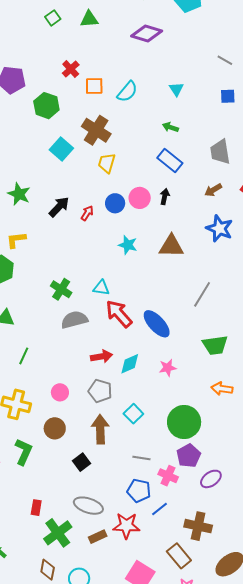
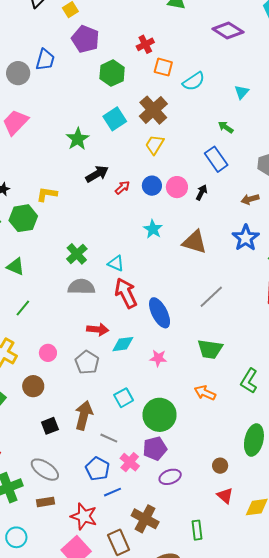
green star: (19, 194) -> (78, 139), moved
cyan square: (133, 414) -> (124, 398), moved
brown arrow: (100, 429) -> (84, 415), moved
red star: (126, 526) -> (84, 516), moved

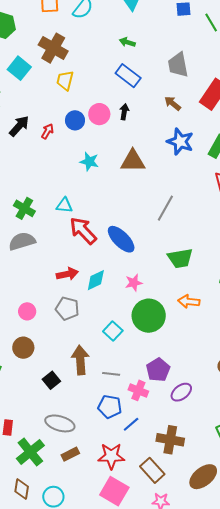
brown arrow: (250, 199) -> (173, 103), turned 72
gray semicircle: (81, 287) -> (22, 241), moved
green circle: (160, 415) -> (149, 316), moved

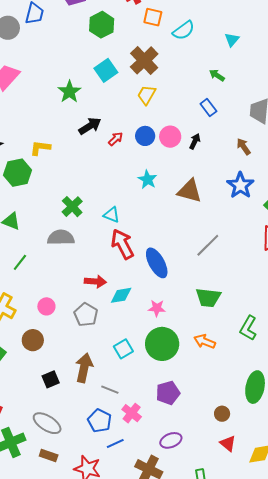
blue rectangle: (128, 76) -> (208, 108), size x0.7
purple pentagon: (158, 370) -> (168, 393), moved
purple ellipse: (181, 392) -> (171, 440), moved
brown rectangle: (70, 454) -> (49, 455), turned 30

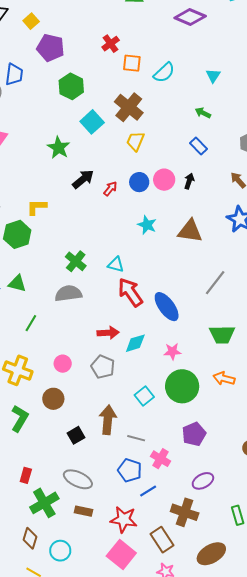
green hexagon: (102, 25) -> (71, 86), moved

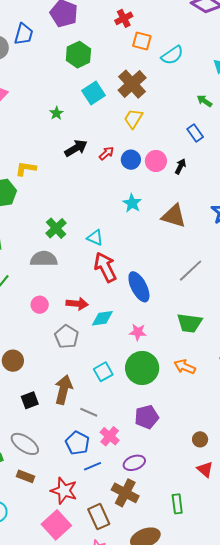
green star: (59, 148) -> (56, 113), size x0.6
red arrow: (110, 189) -> (107, 153), moved
pink circle: (63, 364) -> (40, 305), moved
purple ellipse: (203, 481) -> (134, 463), moved

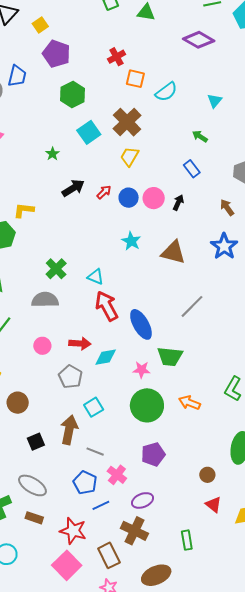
green trapezoid: (190, 323) -> (170, 356), moved
cyan square: (103, 372) -> (94, 407), moved

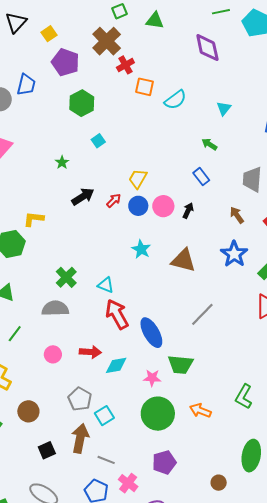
purple diamond: (199, 40) -> (207, 48), turned 48
brown cross: (127, 122) -> (107, 41), moved
cyan square: (89, 132) -> (98, 141), size x0.6
yellow trapezoid: (130, 156) -> (138, 179), moved
gray pentagon: (70, 377) -> (80, 399), moved

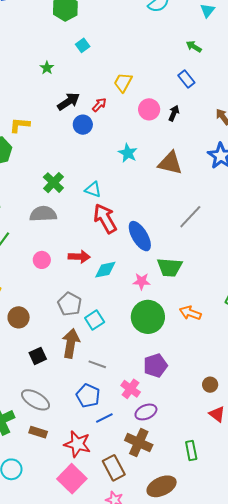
blue circle: (138, 206) -> (83, 125), moved
pink cross: (128, 483) -> (131, 389), moved

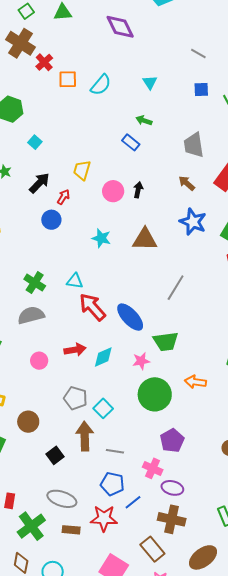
blue rectangle: (186, 79) -> (131, 142), moved
black arrow: (68, 101) -> (39, 183), moved
purple ellipse: (146, 412) -> (172, 488), turned 50
red star: (77, 444) -> (104, 518), moved

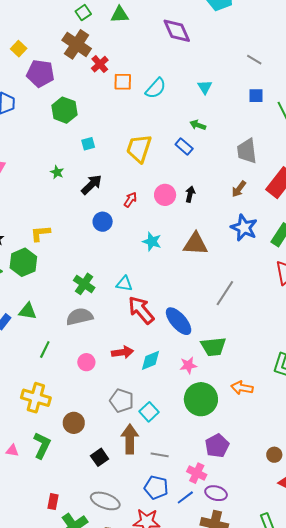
cyan square: (35, 142) -> (88, 144), turned 32
yellow trapezoid: (82, 170) -> (139, 148), moved, size x1.4
brown arrow: (187, 183) -> (239, 189), turned -96
red arrow: (63, 197) -> (130, 200), moved
blue line: (133, 502) -> (185, 497), moved

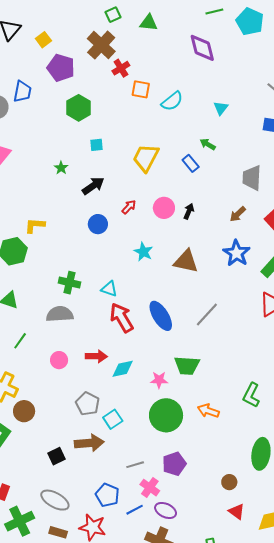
green cross: (84, 284) -> (70, 283), turned -30
blue ellipse: (179, 321) -> (161, 316), moved
brown circle: (74, 423) -> (24, 411), moved
brown arrow: (130, 439) -> (89, 443), turned 76
gray line: (160, 455) -> (135, 465), moved, turned -36

